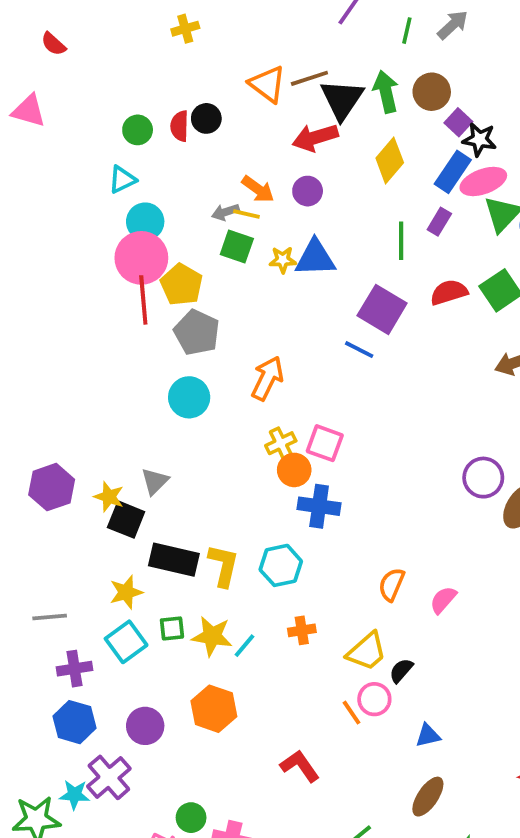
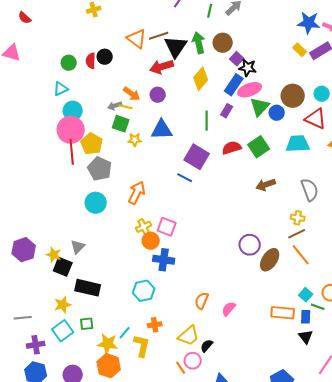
yellow star: (283, 260) -> (135, 140), moved
yellow L-shape: (223, 565) -> (142, 346), moved
yellow star: (212, 636) -> (108, 344), moved

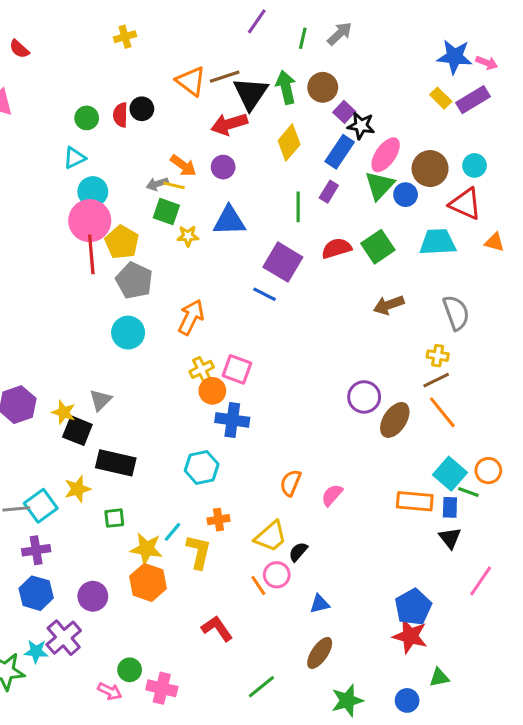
pink ellipse: (250, 90) -> (386, 155), moved, turned -35
cyan square: (306, 295) -> (450, 474), size x1.5
cyan square: (63, 331) -> (41, 506), moved

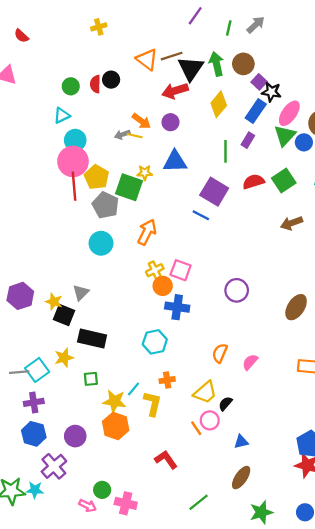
green square: (166, 211) -> (129, 187), moved, size x1.4
purple circle: (364, 397) -> (237, 290), moved
cyan star: (36, 651) -> (35, 490), moved

